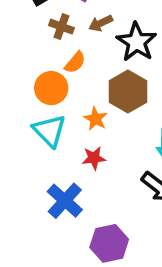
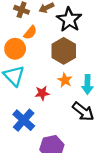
orange star: (96, 119) -> (65, 80), moved

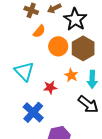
orange circle: (15, 49) -> (58, 46), moved
brown hexagon: (64, 51) -> (83, 48), moved

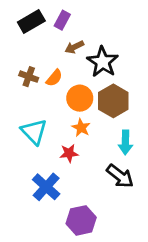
brown cross: (31, 10) -> (29, 77), moved
orange star: (71, 75) -> (81, 128), moved

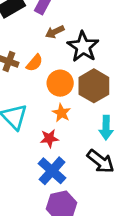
blue cross: (46, 187) -> (52, 171), moved

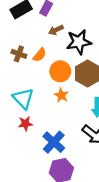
black star: (83, 47) -> (79, 42), turned 30
red star: (49, 138) -> (25, 124), moved

